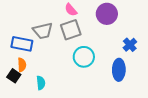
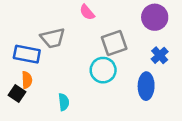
purple circle: (107, 14) -> (155, 17), moved
gray square: (71, 30) -> (114, 43), moved
cyan semicircle: (41, 83) -> (64, 102), moved

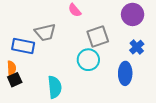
orange semicircle: (27, 80) -> (12, 68), moved
black square: (17, 93) -> (15, 80), turned 32
cyan semicircle: (64, 102) -> (55, 87), size x1.5

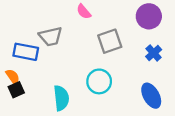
cyan circle: (88, 60) -> (99, 81), moved
orange semicircle: (12, 68) -> (13, 77), turned -32
blue ellipse: (125, 73) -> (151, 96), moved, turned -30

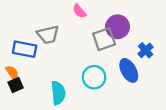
purple circle: (149, 16) -> (118, 27), moved
blue ellipse: (151, 96) -> (129, 70), moved

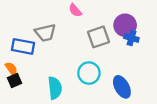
purple circle: (118, 27) -> (125, 25), moved
blue cross: (146, 50) -> (131, 38), moved, turned -32
blue ellipse: (129, 70) -> (122, 87), moved

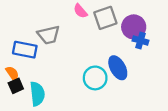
gray square: (99, 37) -> (105, 18), moved
blue ellipse: (122, 87) -> (118, 68), moved
cyan semicircle: (55, 88) -> (37, 94), moved

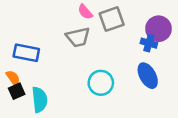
purple circle: (134, 27) -> (159, 29), moved
gray trapezoid: (49, 35) -> (78, 37), moved
blue ellipse: (118, 68) -> (148, 76), moved

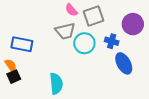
blue cross: (149, 43) -> (112, 41), moved
cyan circle: (101, 83) -> (84, 43), moved
cyan semicircle: (39, 100) -> (56, 84), moved

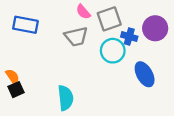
blue cross: (112, 41) -> (129, 37), moved
cyan circle: (84, 43) -> (113, 51), moved
blue rectangle: (22, 44) -> (25, 25), moved

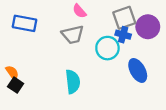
gray square: (109, 19) -> (124, 18), moved
black square: (16, 90) -> (16, 85), turned -32
cyan semicircle: (66, 98) -> (73, 82), moved

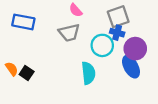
purple circle: (148, 27) -> (135, 49), moved
cyan semicircle: (73, 82) -> (88, 73), moved
black square: (16, 85) -> (27, 73), moved

